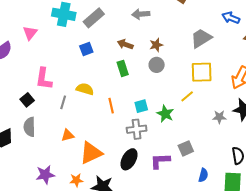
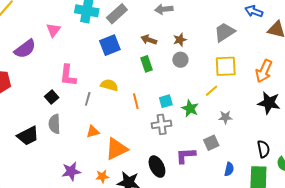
blue square: (86, 49) -> (110, 45), size x1.5
gray star: (219, 117) -> (225, 117), moved
black ellipse: (129, 159) -> (157, 167), moved, turned -55

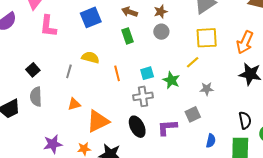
pink L-shape: (68, 75) -> (48, 26), moved
black ellipse: (157, 167) -> (137, 127), moved

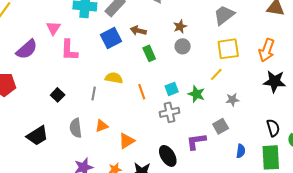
brown arrow: (130, 12) -> (138, 31), moved
gray semicircle: (36, 97) -> (76, 128), moved
orange triangle: (98, 121) -> (127, 141), size x0.7
black ellipse: (137, 127) -> (168, 156), moved

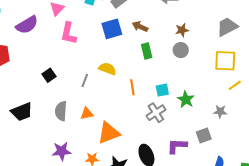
yellow line: (216, 74) -> (235, 85), moved
gray cross: (169, 112) -> (156, 113), turned -30
orange triangle: (127, 141) -> (109, 133), size x1.4

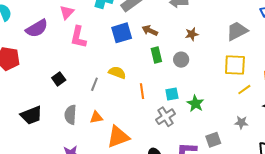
gray circle: (181, 50) -> (181, 60), moved
gray star: (220, 111) -> (241, 122), moved

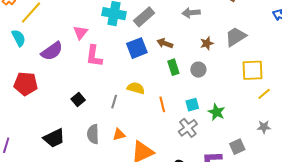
gray trapezoid: (237, 31) -> (236, 37), moved

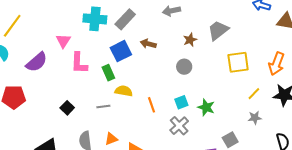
green rectangle: (173, 67) -> (108, 73), moved
yellow line: (264, 94) -> (254, 94), moved
gray line: (114, 102) -> (103, 107), turned 72

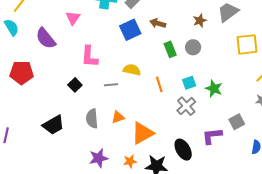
purple semicircle: (37, 62) -> (46, 38), turned 90
pink L-shape: (79, 63) -> (89, 57), moved
green rectangle: (108, 73) -> (170, 49), moved

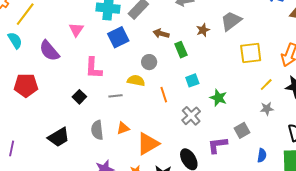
blue square: (130, 30) -> (118, 37), moved
gray circle: (193, 47) -> (149, 62), moved
green rectangle: (170, 49) -> (181, 50), moved
cyan square: (189, 83) -> (192, 80), moved

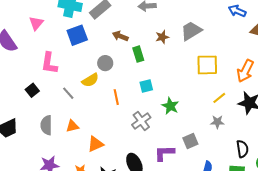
yellow semicircle: (136, 81) -> (90, 80), turned 132
gray line: (116, 96) -> (68, 93), turned 48
orange triangle: (148, 144) -> (95, 144), size x0.7

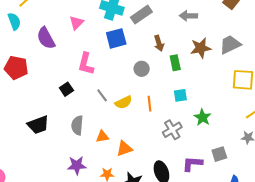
brown arrow: (120, 36) -> (159, 43), turned -133
brown star: (162, 37) -> (201, 48), size x1.5
yellow semicircle: (90, 80) -> (124, 102), moved
orange triangle: (72, 126) -> (102, 137), moved

